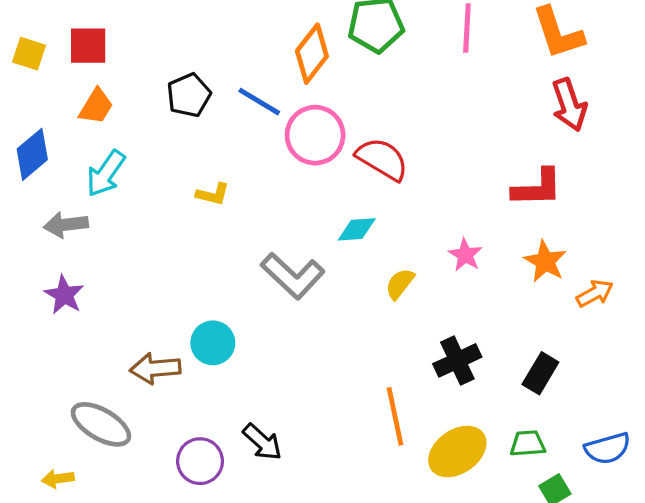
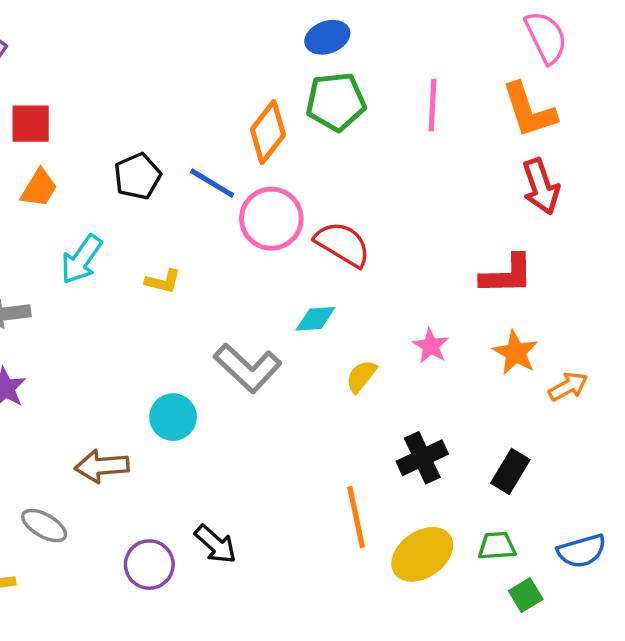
cyan arrow: (106, 173) -> (81, 259), moved
cyan circle: (213, 343) -> (173, 417), moved
gray ellipse: (101, 424) -> (44, 526), size x0.7

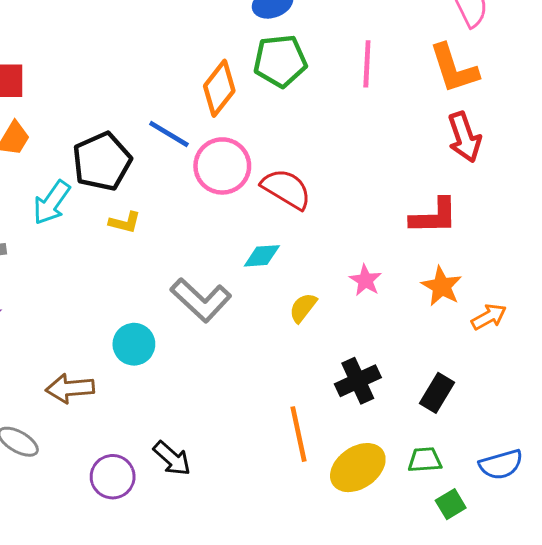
black pentagon: (137, 176) -> (102, 161), moved, size x1.4

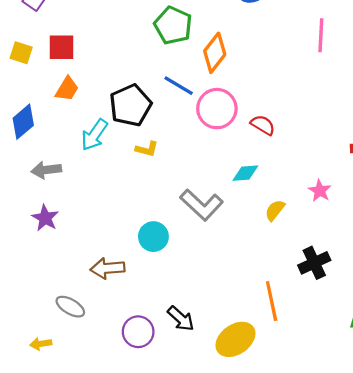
green pentagon: (280, 61) -> (173, 25), moved, turned 30
red semicircle: (286, 189) -> (263, 125), size x0.7
yellow ellipse: (358, 468) -> (235, 339), moved

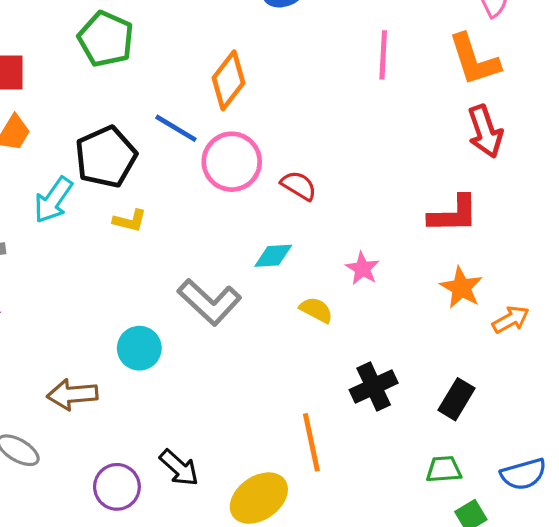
green pentagon: (173, 25) -> (106, 39), moved
pink star: (320, 191) -> (362, 268), moved
yellow semicircle: (275, 210) -> (316, 310), turned 80

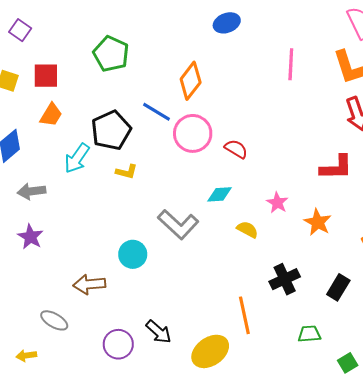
orange star: (461, 288) -> (318, 222), moved
green trapezoid: (444, 469) -> (309, 334), moved

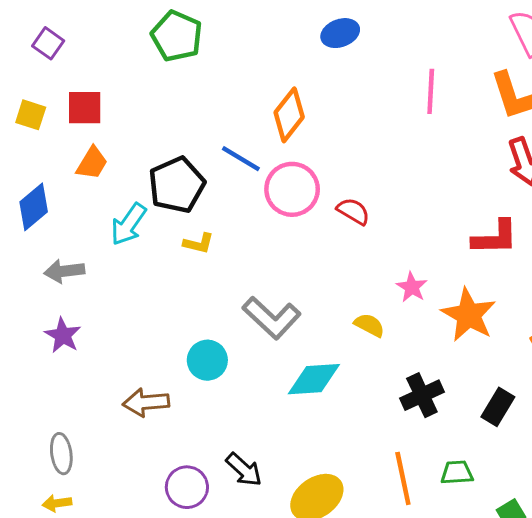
green pentagon: (111, 54) -> (177, 36), moved
cyan diamond: (220, 194) -> (314, 379), moved, size x1.5
orange star: (318, 222) -> (469, 315), size x1.4
orange line: (244, 315) -> (403, 478), moved
gray ellipse: (54, 320) -> (61, 454), moved, turned 52

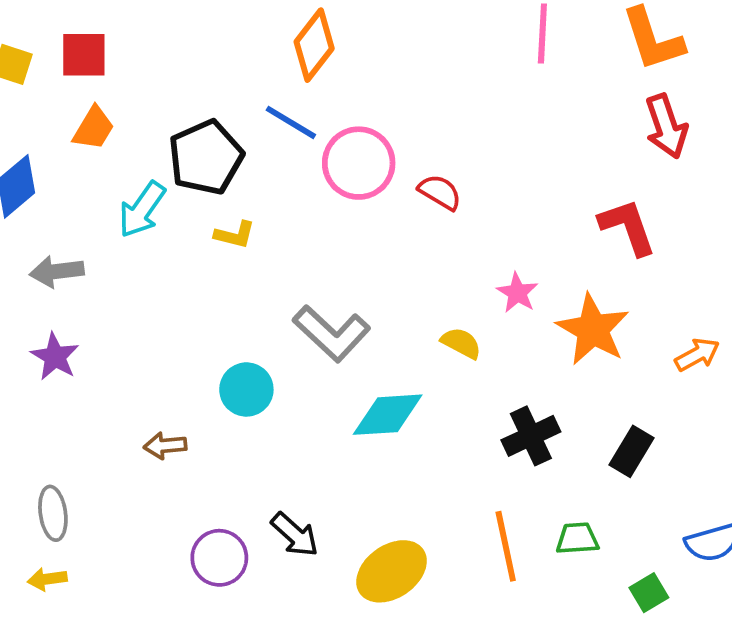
orange diamond: (289, 115) -> (314, 45), moved
red L-shape: (495, 237) -> (628, 227), turned -108
brown arrow: (146, 402) -> (165, 446), size x0.7

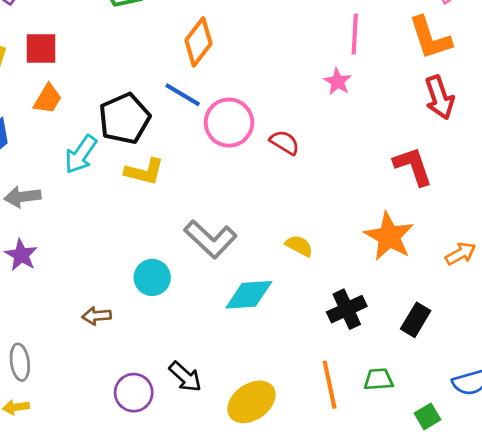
yellow L-shape: (235, 235) -> (144, 172), size x1.4
pink star: (517, 293) -> (337, 82), moved

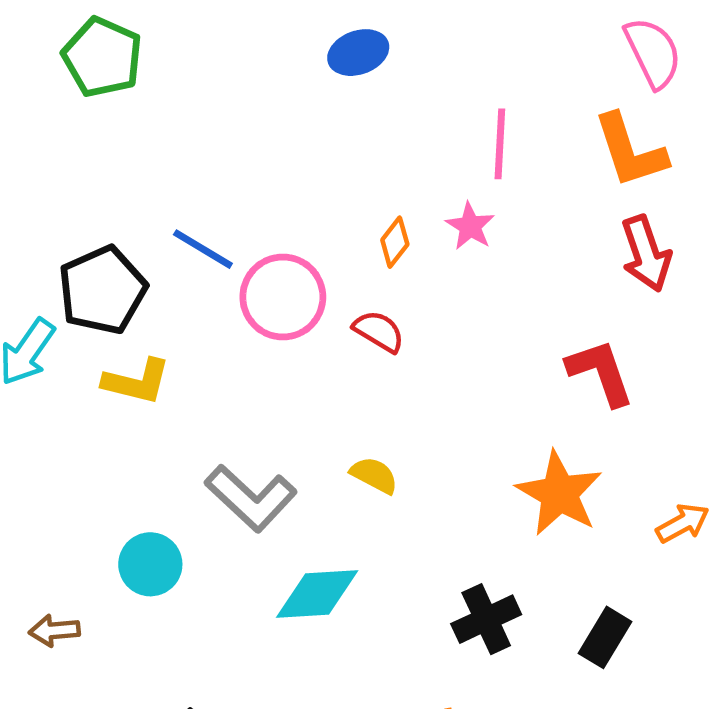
orange diamond: (199, 42) -> (395, 242), moved, size x0.6
yellow semicircle: (299, 246) -> (374, 475), moved

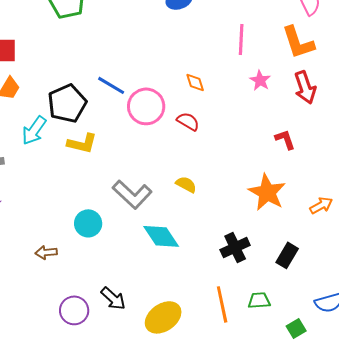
pink star: (470, 226) -> (260, 80), moved
orange diamond: (395, 242) -> (195, 82), turned -55
red L-shape: (600, 372) -> (285, 139), size x0.7
cyan diamond: (317, 594) -> (161, 236), turned 60

